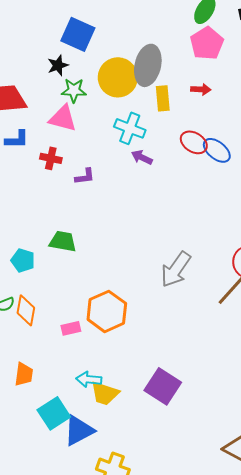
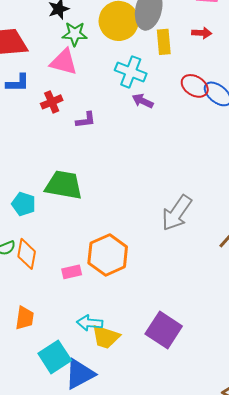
red cross: (51, 158) -> (52, 102), turned -35
green trapezoid: (63, 241) -> (64, 185), size x1.4

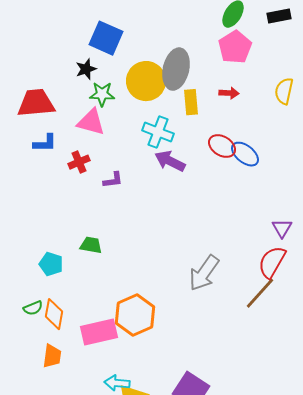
purple arrow: (143, 101) -> (170, 161), size x1.4
green trapezoid: (64, 185) -> (91, 245), size x0.6
pink rectangle: (72, 272) -> (99, 332), size x1.8
orange trapezoid: (25, 318) -> (52, 356), moved

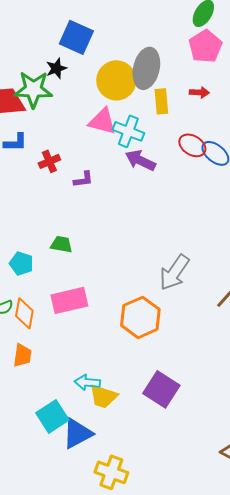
green star: (102, 94) -> (33, 89), moved, size x1.5
pink triangle: (91, 122) -> (102, 121), moved
orange hexagon: (135, 315) -> (140, 317), moved
pink rectangle: (99, 332) -> (69, 300), moved

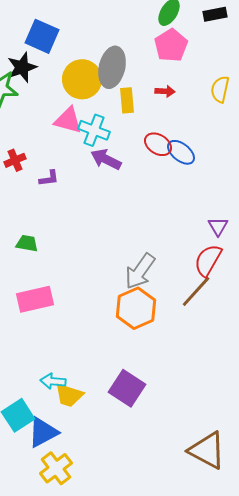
black star: (56, 68) -> (22, 67), size x1.4
orange hexagon: (140, 317) -> (136, 308), moved
yellow cross: (111, 472) -> (56, 468), moved, turned 32

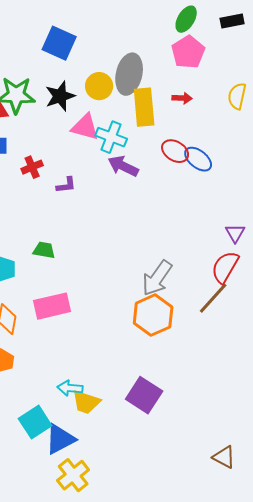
black star: (22, 67) -> (60, 96), moved
yellow circle: (82, 79) -> (99, 86), size x0.7
yellow rectangle: (127, 100) -> (144, 107), size x1.5
brown triangle: (207, 450) -> (224, 457), size x0.6

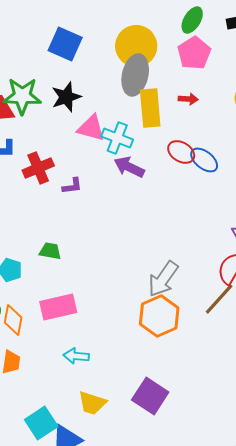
yellow circle: (99, 86) -> (136, 46), moved, size x1.5
red cross: (32, 167) -> (38, 168), size x1.4
cyan arrow: (70, 388) -> (76, 356), moved

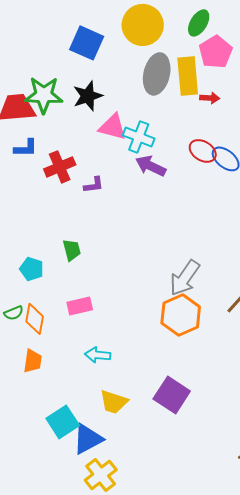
green ellipse: (192, 20) -> (199, 23), moved
yellow circle: (136, 46) -> (143, 25), moved
yellow rectangle: (150, 108) -> (188, 76), moved
green trapezoid: (50, 251) -> (72, 250), turned 65
pink rectangle: (58, 307) -> (80, 306), size x0.7

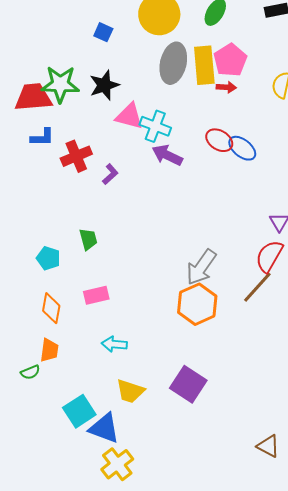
blue square: (87, 43) -> (103, 32), size x0.6
pink pentagon: (216, 52) -> (230, 60), moved
purple L-shape: (94, 185) -> (110, 174), turned -35
green semicircle: (14, 313) -> (30, 372), moved
blue triangle: (88, 439) -> (104, 428), turned 48

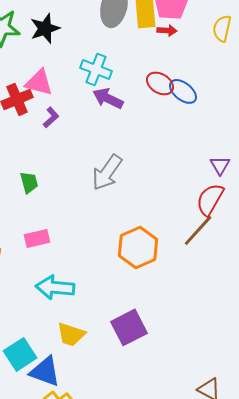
pink triangle: (129, 116) -> (39, 82), moved
gray arrow: (201, 267) -> (107, 172), moved
cyan arrow: (114, 344) -> (55, 287), size x1.5
purple square: (188, 384) -> (129, 327), turned 30

